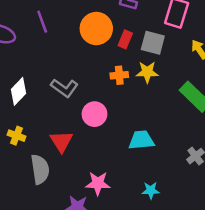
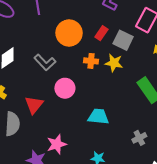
orange circle: (96, 29) -> (69, 33), moved
pink star: (98, 183) -> (57, 144), turned -30

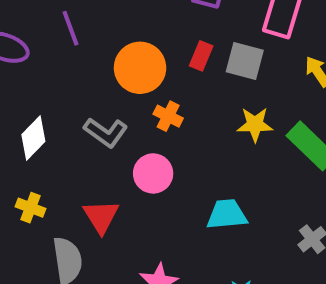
orange cross: (91, 61) -> (168, 116), moved, turned 32
yellow star: (114, 63) -> (255, 124), moved

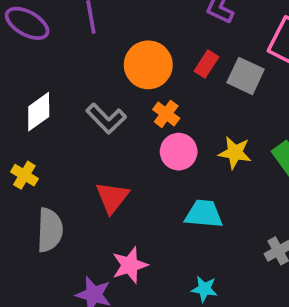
yellow star: (255, 124) -> (235, 153), moved
pink circle: (153, 173) -> (179, 152), moved
red triangle: (101, 216) -> (112, 197), moved

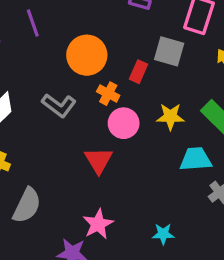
red rectangle: (206, 64) -> (139, 72), moved
red triangle: (112, 197) -> (99, 160), moved
cyan trapezoid: (204, 214) -> (196, 159), moved
gray semicircle: (50, 230) -> (27, 205), turned 33

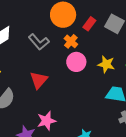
red rectangle: (139, 72) -> (89, 24), moved
red triangle: (99, 160) -> (39, 80), moved

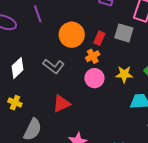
orange cross: (71, 41) -> (93, 56), moved, turned 32
red triangle: (39, 80) -> (61, 104), turned 36

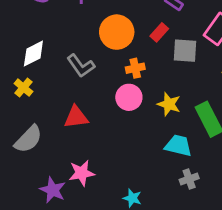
gray square: (124, 33) -> (185, 51), turned -30
red rectangle: (99, 38) -> (159, 32), moved
yellow cross: (15, 103) -> (23, 88), moved

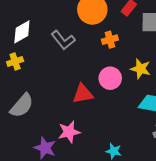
yellow cross: (23, 88) -> (15, 61), turned 35
pink circle: (129, 97) -> (110, 78), moved
red triangle: (76, 117) -> (83, 94), moved

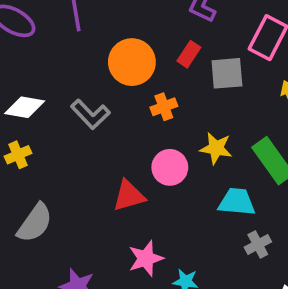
white diamond: (22, 32) -> (25, 107), turned 45
pink star: (69, 132) -> (146, 258), moved

